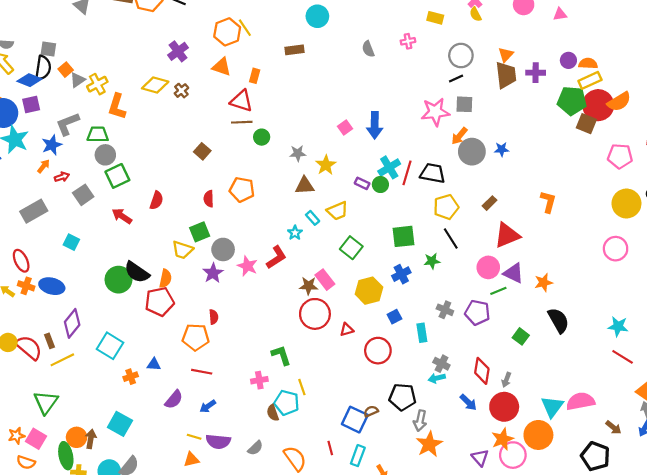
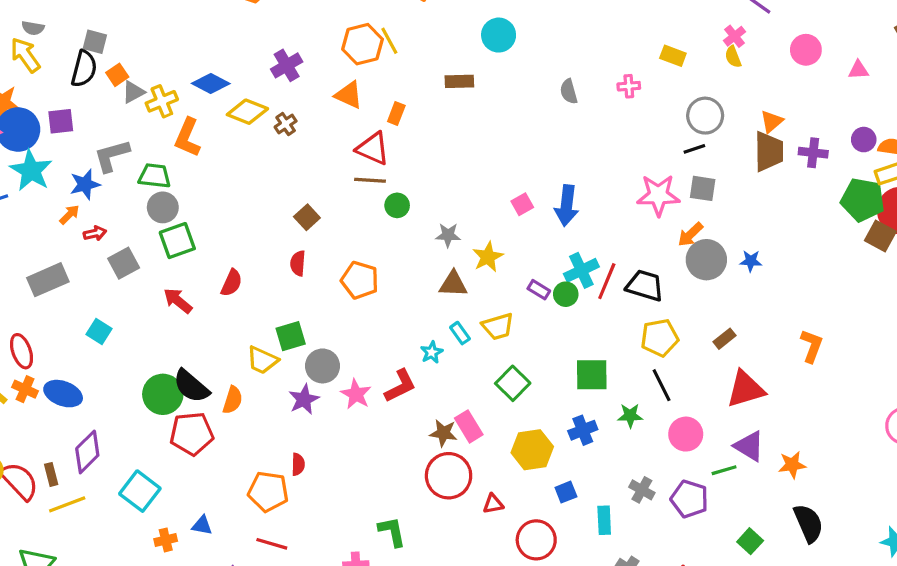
blue diamond: (29, 80) -> (211, 83), moved
red semicircle: (209, 199) -> (298, 263), moved
pink circle: (488, 267) -> (686, 434), moved
red pentagon: (160, 302) -> (192, 434), moved

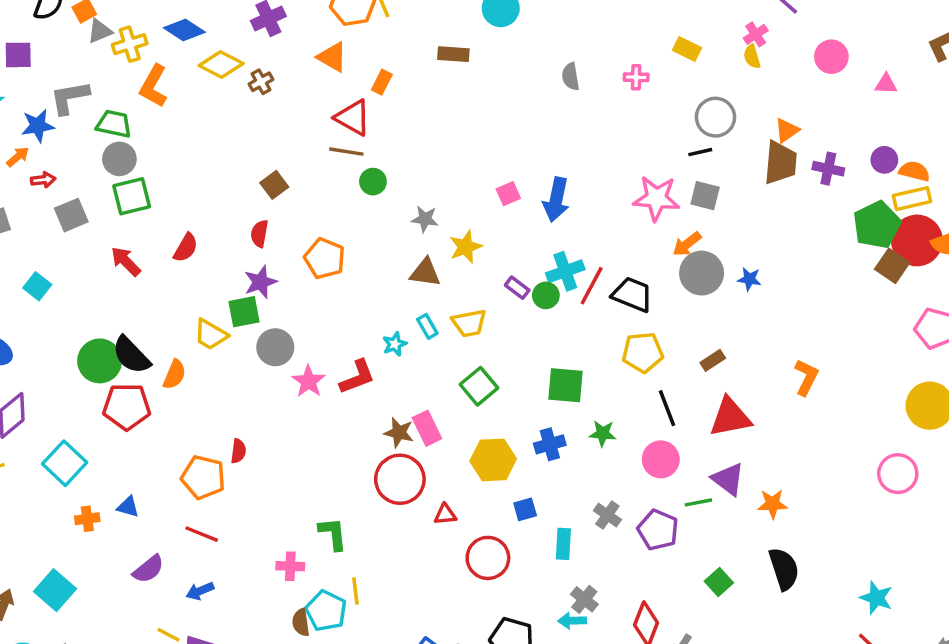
green pentagon: (863, 200) -> (877, 225), turned 30
black line: (662, 385) -> (667, 408), moved
purple star: (304, 399) -> (260, 282), moved

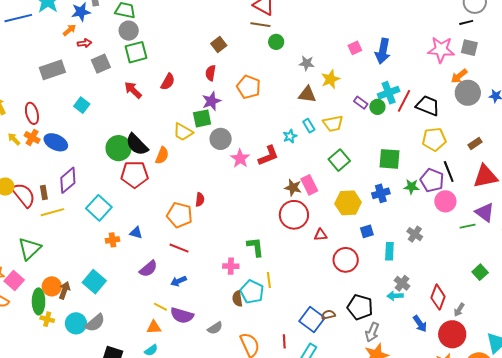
purple pentagon: (658, 530) -> (432, 180), moved

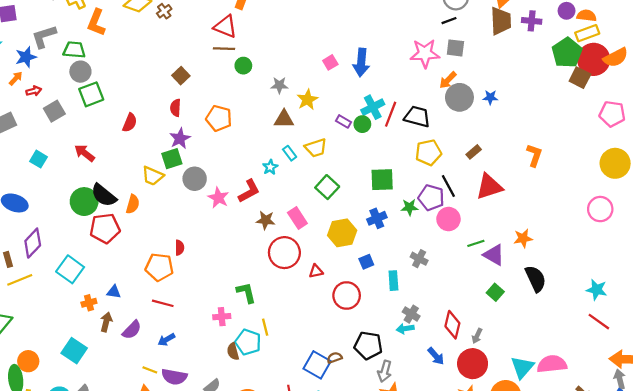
red arrow: (133, 90) -> (85, 153), moved
brown star: (293, 188) -> (266, 220), moved
purple triangle: (485, 212) -> (494, 255), moved
brown arrow: (64, 290) -> (106, 322), moved

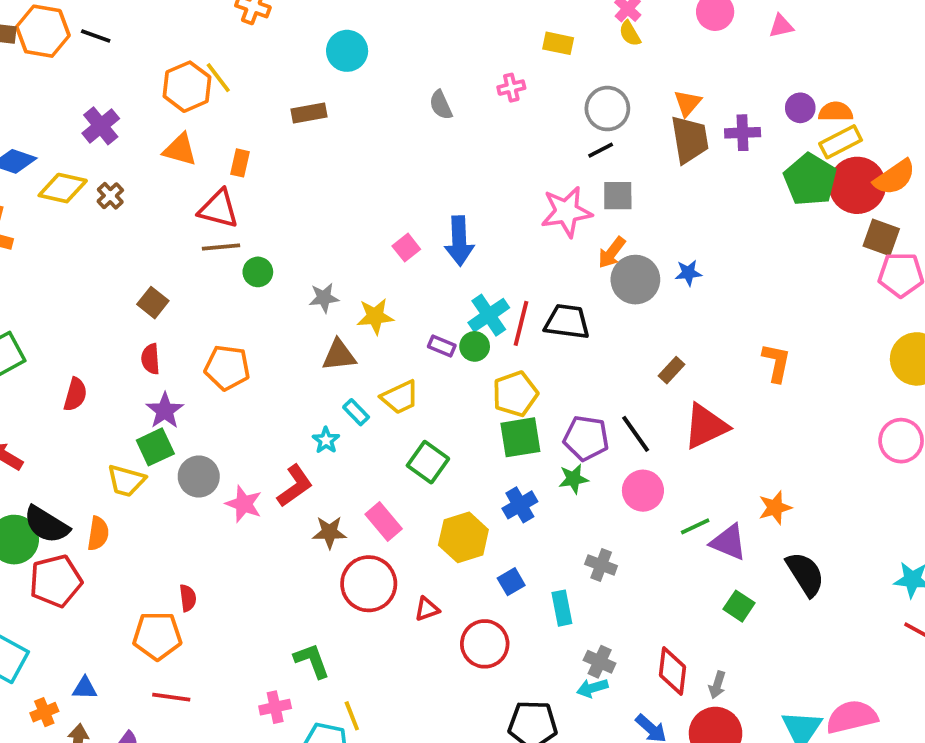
brown square: (580, 78) -> (881, 237), moved
yellow star: (307, 100) -> (375, 316), turned 30
yellow pentagon: (428, 153) -> (515, 394), moved
purple pentagon: (431, 198) -> (586, 438), moved

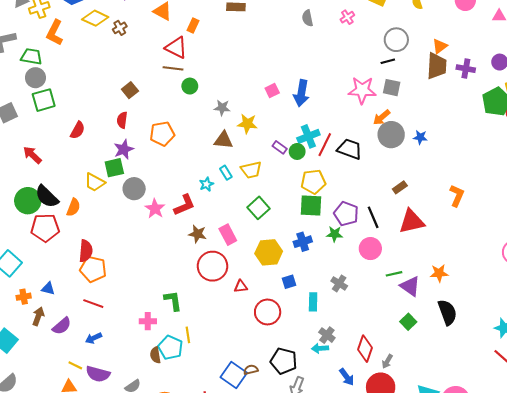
pink cross: (511, 88) -> (347, 17), turned -32
orange pentagon: (227, 368) -> (162, 134), turned -30
red semicircle: (188, 598) -> (86, 251), moved, size x1.5

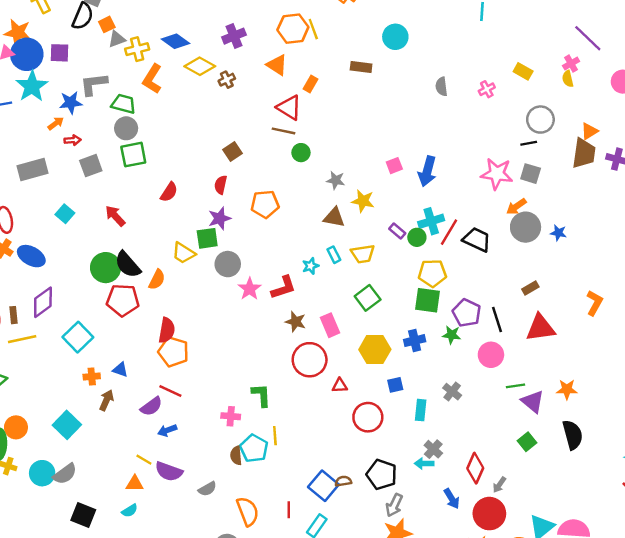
purple semicircle: (62, 326) -> (151, 406), moved

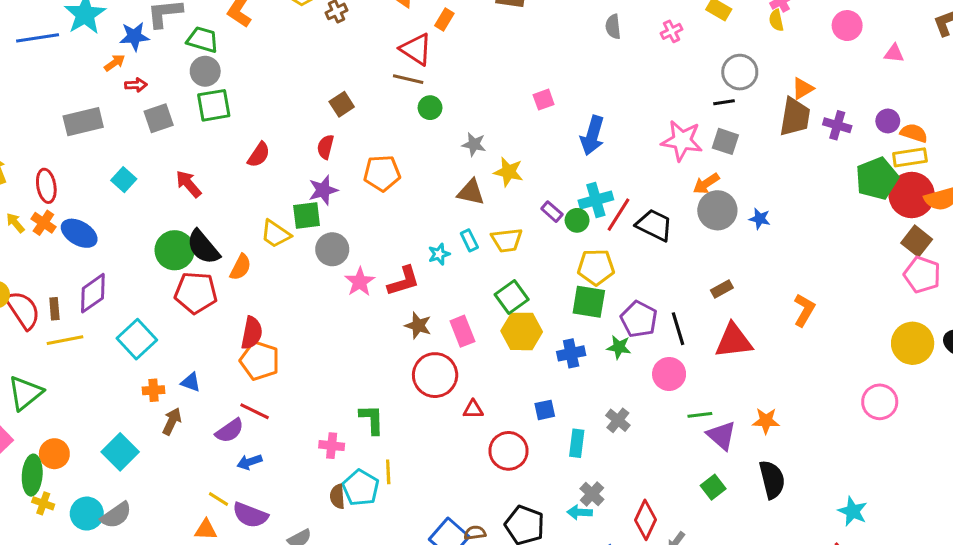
pink square: (394, 166) -> (544, 100), moved
yellow hexagon: (375, 350) -> (522, 331), moved

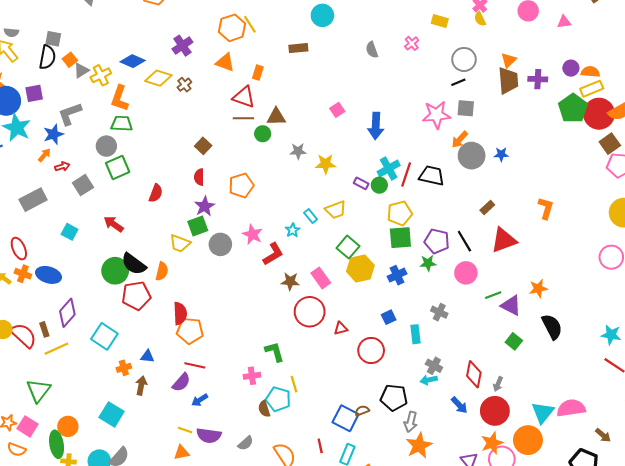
green trapezoid: (203, 40) -> (122, 124), moved
brown triangle: (471, 192) -> (276, 117), moved
brown square: (917, 241) -> (610, 144), turned 30
pink star: (360, 282) -> (253, 234), moved

